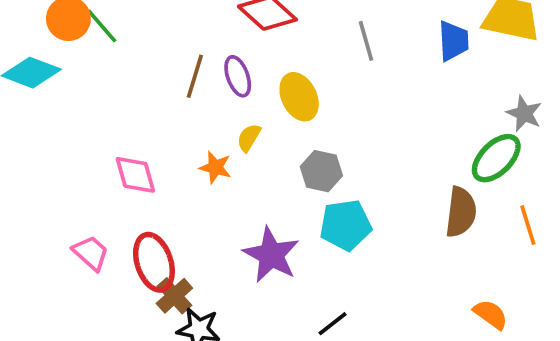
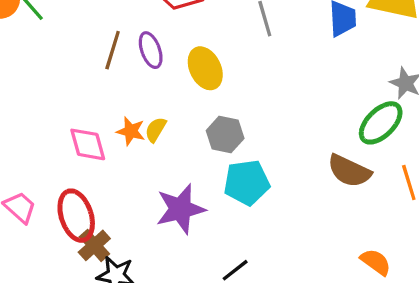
yellow semicircle: (249, 138) -> (156, 130), moved
pink diamond: (135, 175) -> (88, 144), moved
brown semicircle: (461, 212) -> (349, 171), turned 108
purple star: (271, 255) -> (180, 209), turned 30

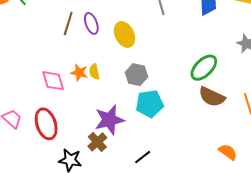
green ellipse: (381, 123) -> (204, 68), moved
yellow semicircle: (156, 130) -> (94, 72), turned -42
brown cross: (94, 245) -> (97, 142), moved

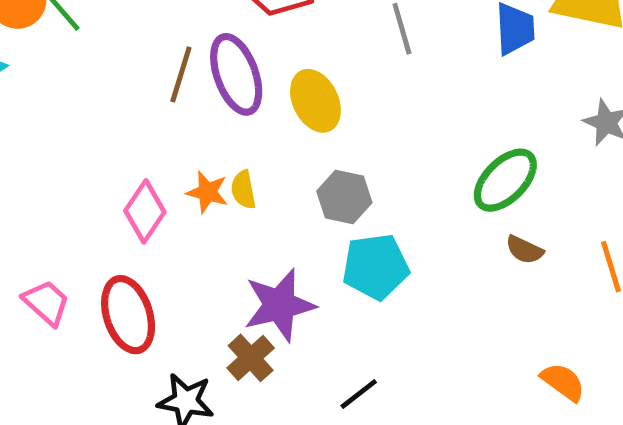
purple ellipse: (91, 23) -> (236, 74), size x1.5
pink diamond: (53, 81) -> (145, 211), turned 50
brown semicircle: (212, 97) -> (525, 250), size x0.6

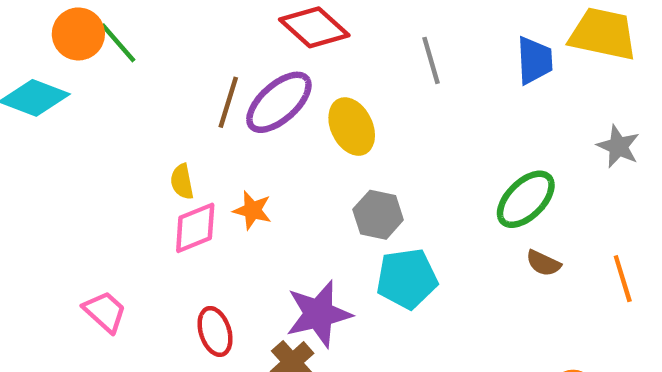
purple ellipse: (236, 74) -> (279, 102), turned 68
yellow semicircle: (243, 190) -> (182, 182), moved
pink diamond: (145, 211) -> (195, 228), turned 34
red ellipse: (128, 315) -> (215, 331), moved, size x0.7

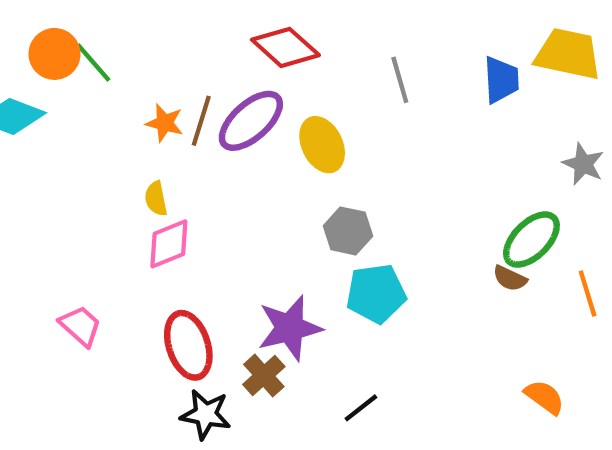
green ellipse: (526, 199) -> (531, 240), moved
orange star: (252, 210) -> (165, 123), moved
red ellipse: (215, 331) -> (188, 345), size x1.4

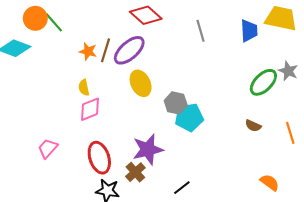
yellow ellipse: (322, 145) -> (141, 83), moved
green ellipse: (531, 240) -> (263, 82), moved
cyan pentagon: (376, 293) -> (189, 117), moved
pink trapezoid: (80, 326) -> (48, 148), turned -90

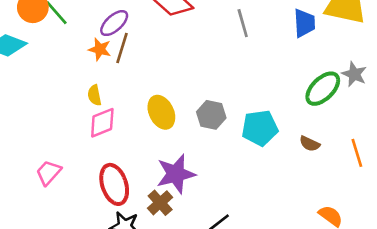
purple ellipse: (129, 50) -> (114, 23), moved, size x0.7
yellow ellipse: (141, 83) -> (161, 112), moved
cyan pentagon: (189, 117) -> (260, 128), moved

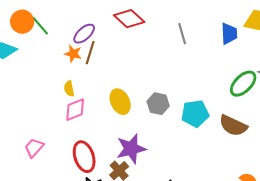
brown semicircle: (310, 144) -> (233, 126), size x1.8

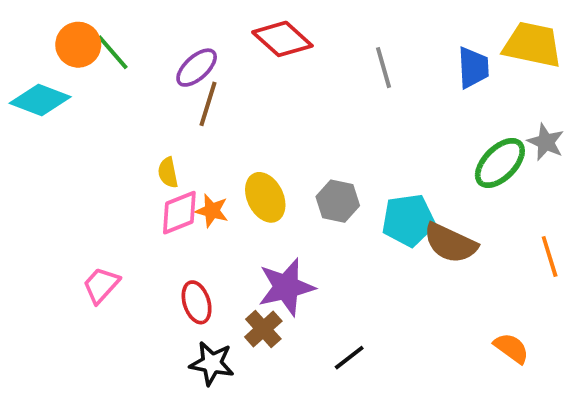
orange star: (73, 54) -> (212, 211), moved
brown semicircle: (233, 126) -> (450, 243), moved
red ellipse: (84, 157) -> (197, 302), size x0.7

